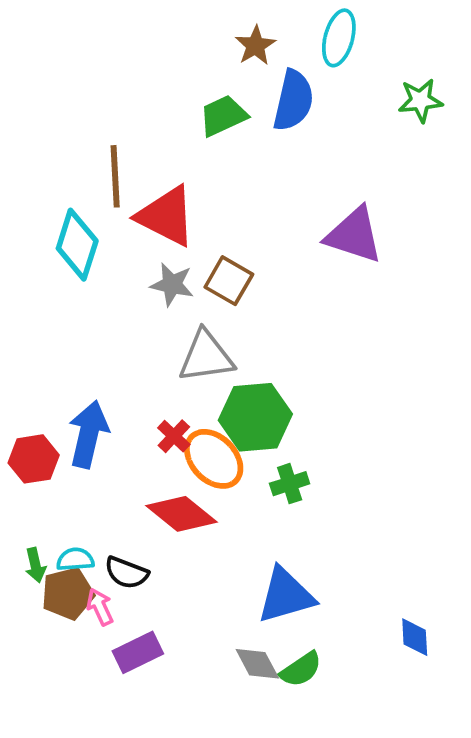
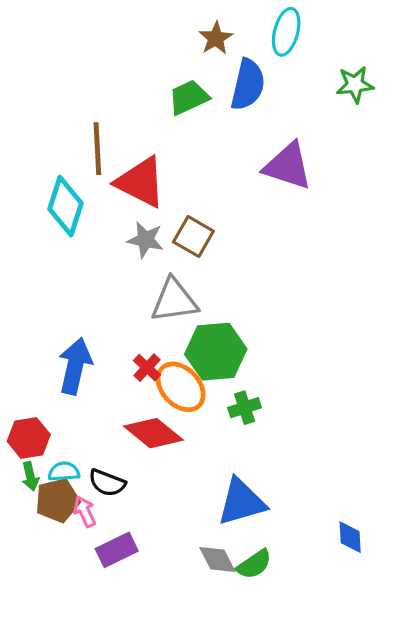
purple triangle: (354, 235) -> (288, 166), moved
red hexagon: (34, 459) -> (29, 438), moved

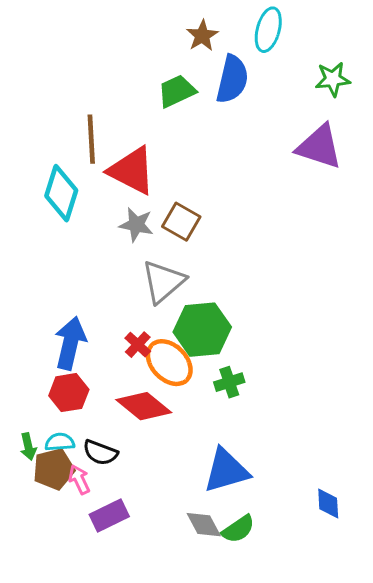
purple triangle: (288, 166) -> (319, 147), moved
gray triangle: (174, 300) -> (163, 282), turned -33
red hexagon: (29, 438) -> (69, 393), moved

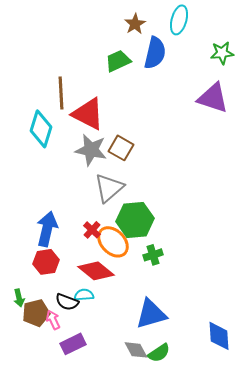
gray star: (136, 225) -> (91, 150), size x1.4
cyan semicircle: (60, 442) -> (84, 295), moved
blue diamond: (328, 504) -> (219, 336), size x1.4

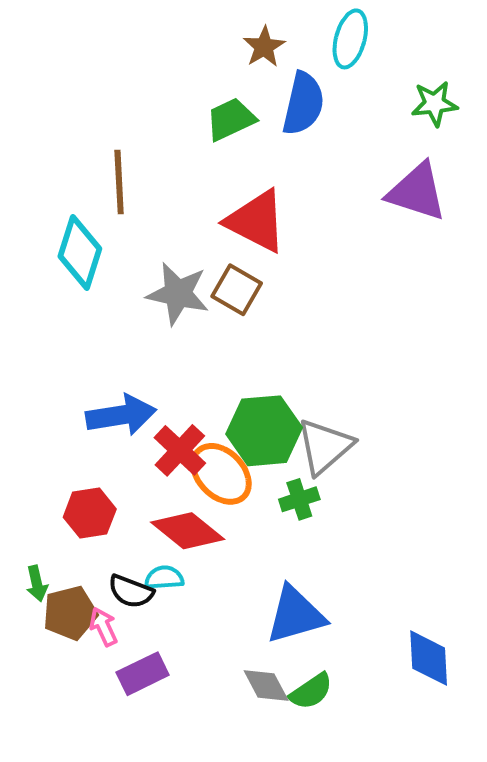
red triangle: (88, 114) -> (256, 221), moved
gray triangle: (109, 188) -> (325, 446), moved
blue arrow: (47, 229) -> (121, 415), moved, turned 68
red cross: (92, 230) -> (180, 450), size x1.5

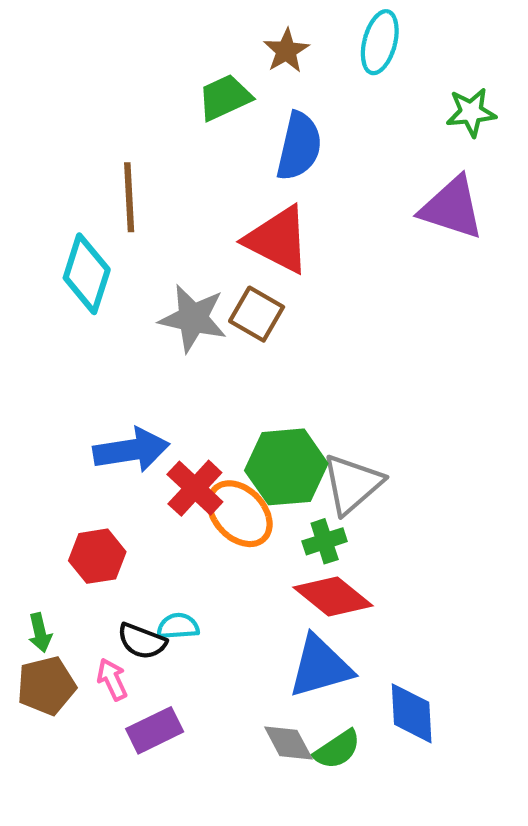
blue semicircle: (303, 104) -> (299, 146), moved
green trapezoid: (231, 119) -> (225, 97), moved
red diamond: (188, 531) -> (333, 597), moved
brown pentagon: (70, 613) -> (46, 686), moved
blue diamond: (429, 658) -> (412, 713), moved

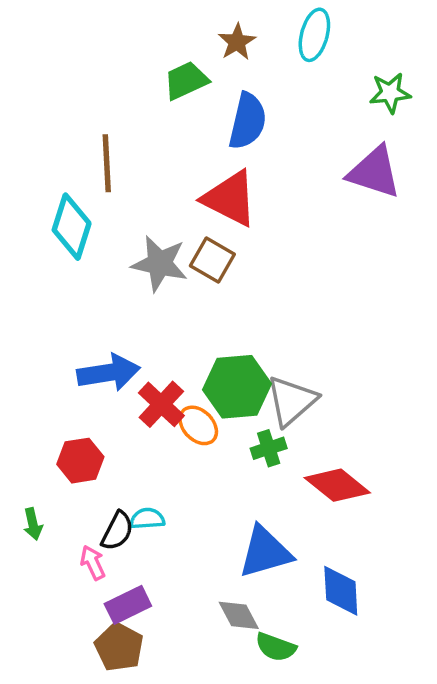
orange ellipse: (240, 514) -> (198, 425), size x0.7
red diamond: (333, 597) -> (337, 485), moved
black semicircle: (142, 641) -> (117, 531), turned -84
brown pentagon: (46, 686) -> (119, 647), moved, turned -30
green semicircle: (337, 749) -> (276, 647), moved, turned 54

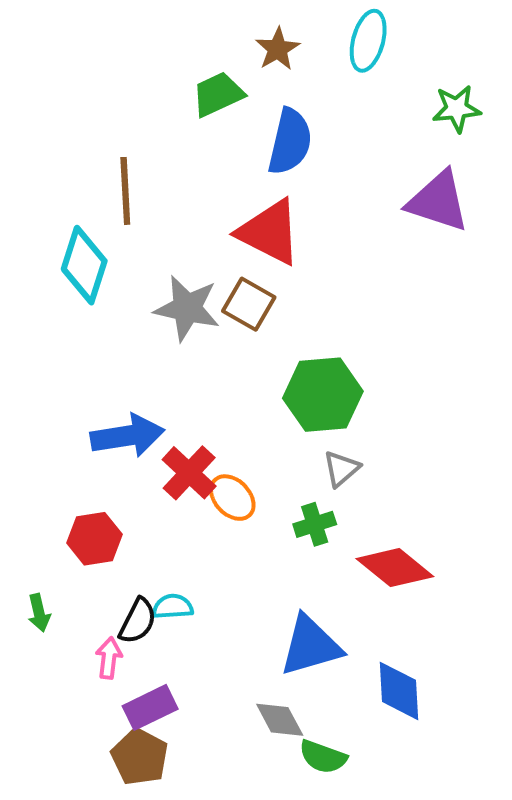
green hexagon: (237, 387) -> (323, 395), moved
gray triangle: (292, 401) -> (341, 469), size x0.6
pink arrow: (93, 563) -> (109, 658), turned 32

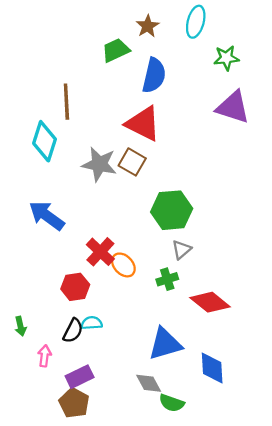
green star: (457, 109) -> (226, 58), moved
blue arrow: (127, 436) -> (47, 216), moved, turned -135
red hexagon: (94, 539) -> (75, 287), moved
pink arrow: (109, 658) -> (45, 356), moved

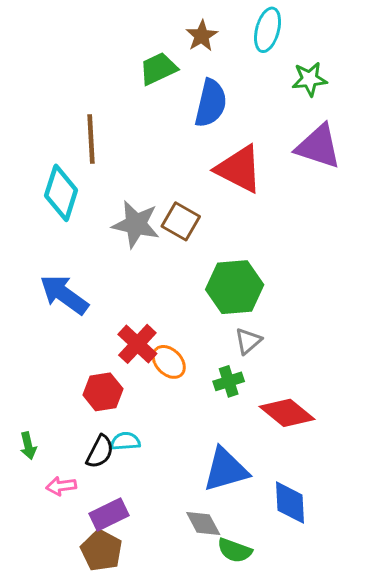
red triangle: (143, 124) -> (239, 169), moved
pink arrow: (45, 356) -> (61, 486), turned -105

